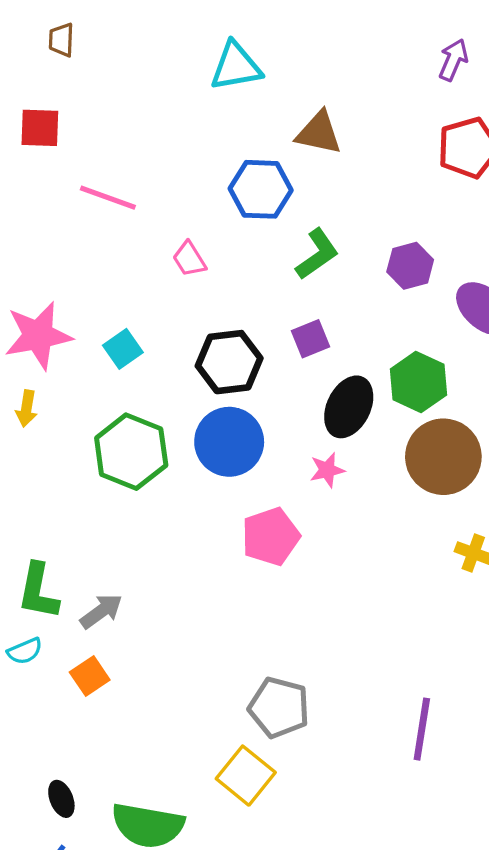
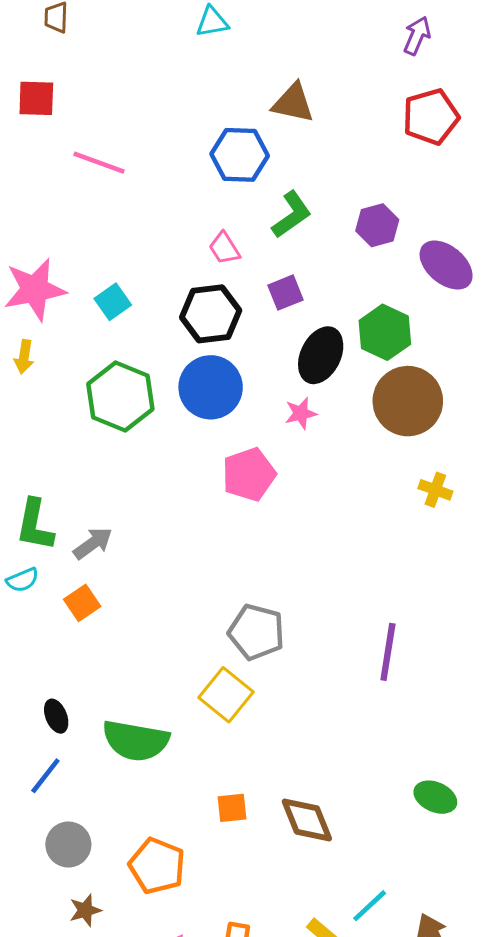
cyan triangle: (236, 66) -> (212, 22), moved, size x0.7
pink trapezoid: (189, 259) -> (224, 248), moved

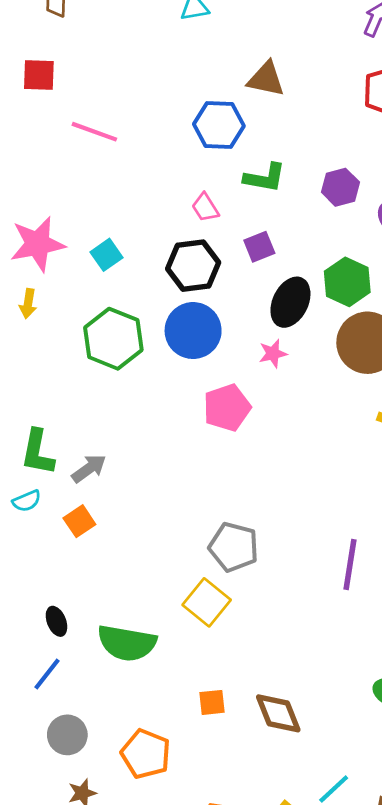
green L-shape: (292, 215) -> (265, 178), turned 45

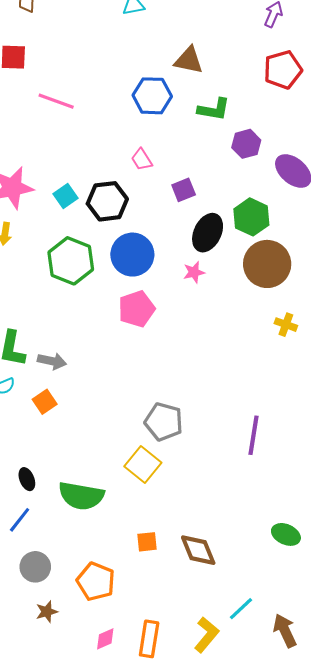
green L-shape: (265, 178) -> (214, 109), moved
black hexagon: (193, 266) -> (107, 201), moved
pink pentagon: (227, 408) -> (137, 309), moved
gray arrow: (89, 468) -> (52, 361), turned 48

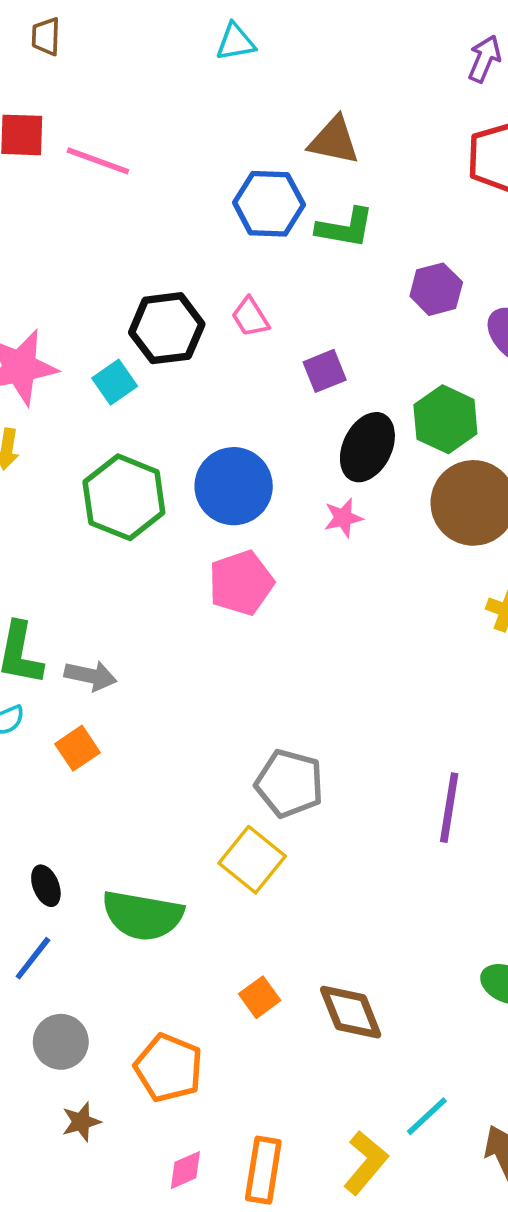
pink line: (56, 101) -> (98, 161), moved
green L-shape: (214, 109) -> (345, 228), moved
black hexagon: (107, 201) -> (167, 328), moved
orange square: (147, 542) -> (260, 997), turned -30

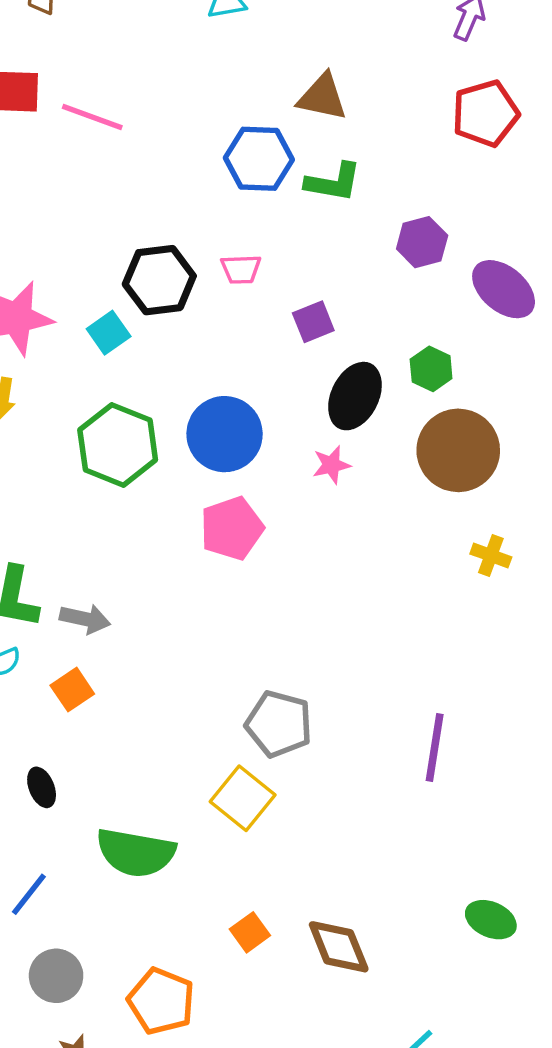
pink trapezoid: (250, 317) -> (241, 269), turned -60
green hexagon: (445, 419) -> (431, 369), size x0.7
black ellipse: (46, 886) -> (42, 787), moved

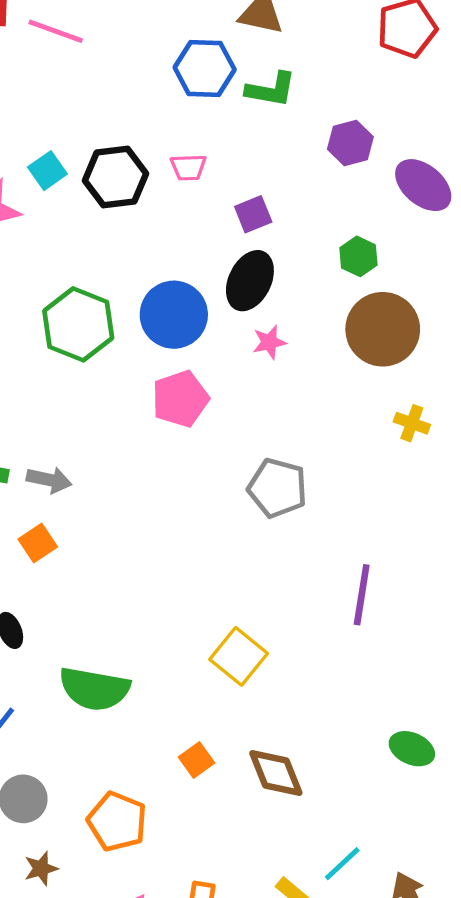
cyan square: (109, 333) -> (47, 171), moved
black ellipse: (355, 396) -> (250, 281), moved
gray pentagon: (279, 724) -> (277, 488), moved
yellow square: (243, 798) -> (239, 656), moved

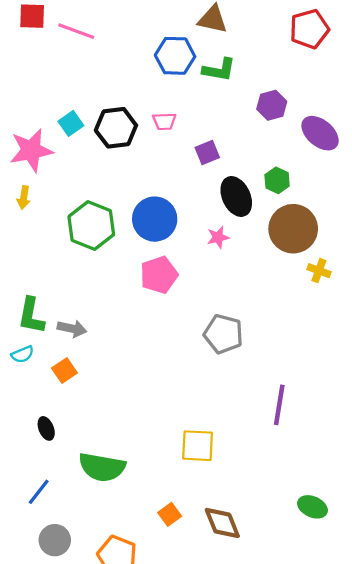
black ellipse: (250, 281) -> (236, 196), moved, turned -51
yellow cross: (412, 423) -> (319, 271), moved
yellow square: (239, 656) -> (198, 446), turned -36

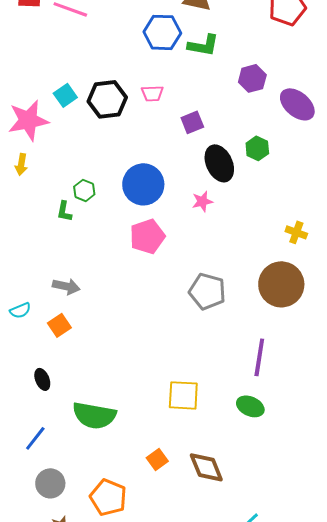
green hexagon: (91, 225) -> (84, 190), size x0.5
brown circle: (293, 229) -> (281, 284), moved
green L-shape: (31, 316) -> (64, 211), moved, size x0.6
green ellipse: (313, 507) -> (250, 406), moved

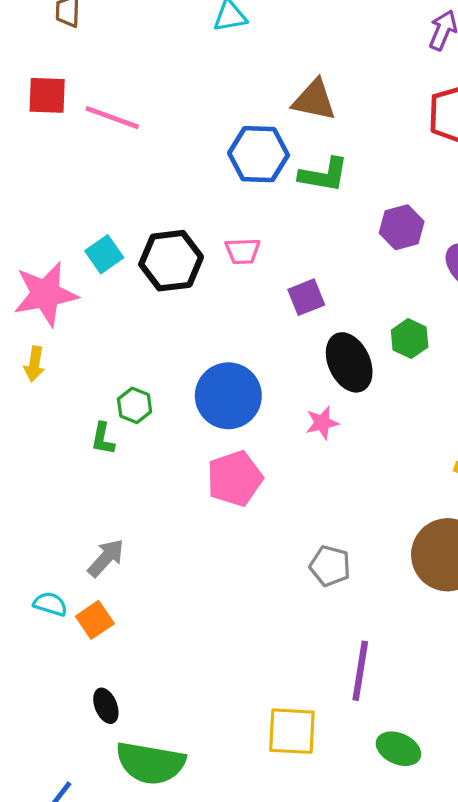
gray arrow: (66, 286) -> (106, 558), turned -60
gray pentagon: (207, 291) -> (330, 566), size x0.7
cyan semicircle: (20, 310) -> (50, 604), moved, turned -140
purple line: (259, 357) -> (360, 671), moved
black ellipse: (42, 379) -> (106, 706), moved

